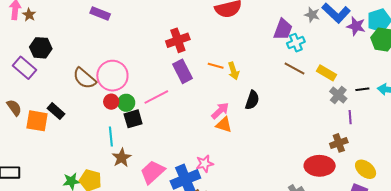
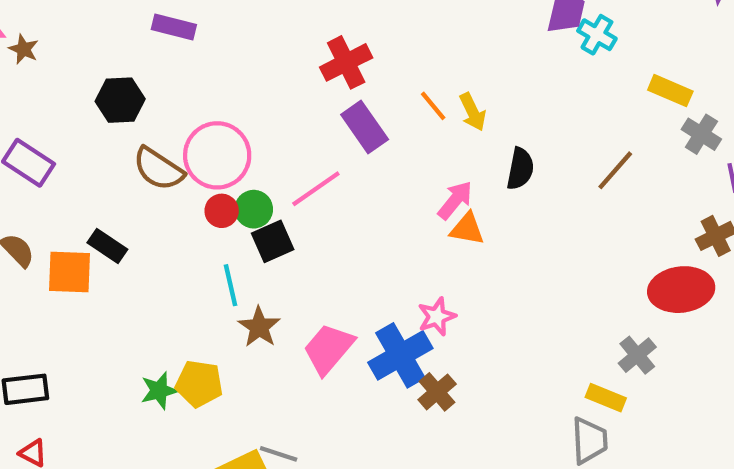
cyan cross: (296, 43) -> (597, 35), turned -30
black hexagon: (41, 48) -> (120, 100), moved
orange line: (216, 66) -> (433, 106), turned 42
brown line: (295, 69) -> (615, 170), moved, turned -70

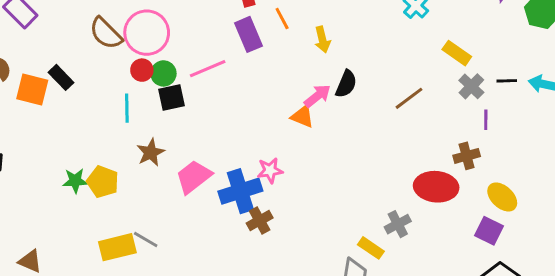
orange line: (433, 106) -> (282, 18), moved
pink arrow: (455, 200) -> (317, 96), moved
cyan line: (230, 285) -> (127, 108), moved

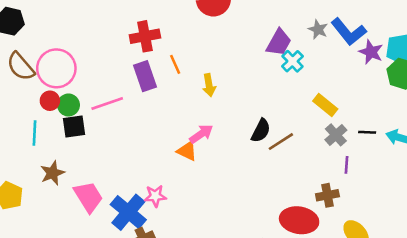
black semicircle: (346, 84) -> (261, 131), moved
pink trapezoid: (194, 177) -> (88, 197), turned 92
blue cross: (240, 191) -> (128, 212), turned -36

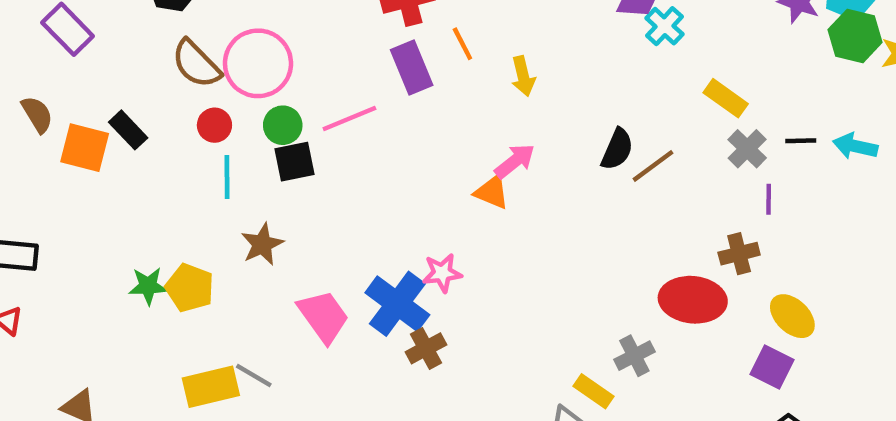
red circle: (50, 101) -> (214, 125), moved
pink trapezoid: (88, 197) -> (323, 316), moved

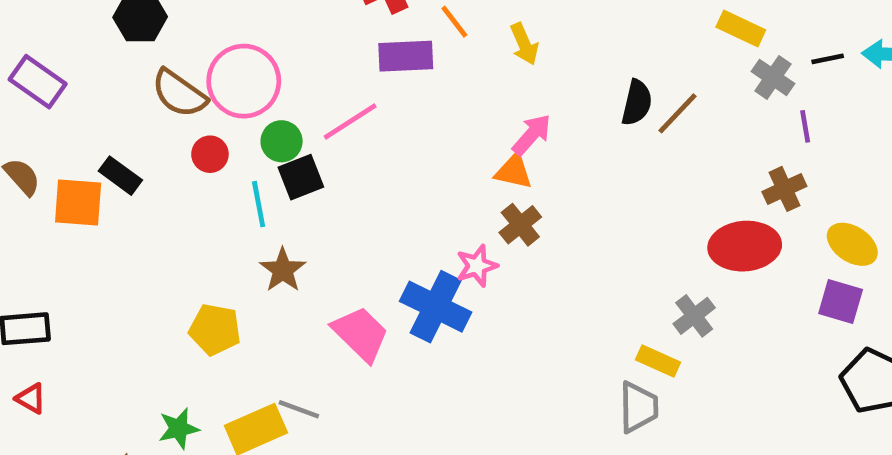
purple rectangle: (412, 67) -> (406, 56), turned -60
cyan line: (227, 177) -> (259, 204), moved
green star: (148, 286) -> (179, 429), moved
brown cross: (426, 348) -> (520, 225), moved

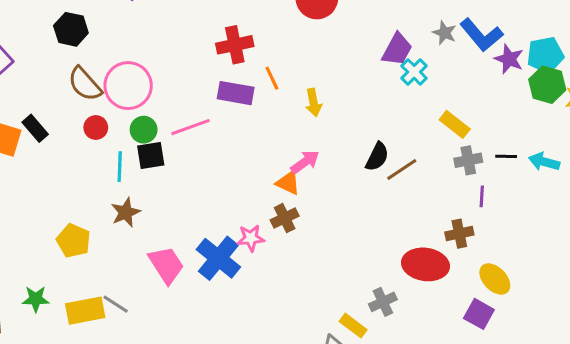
gray cross: (773, 77) -> (468, 160), turned 32

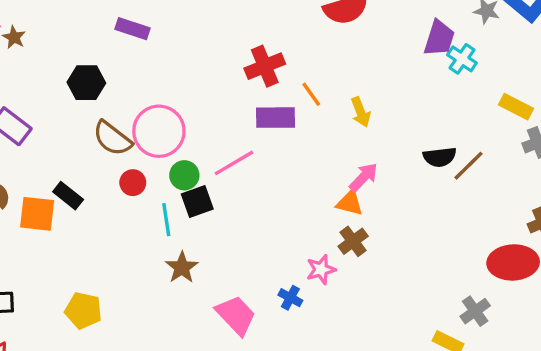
black semicircle: (377, 157) -> (440, 157), turned 68
yellow pentagon: (73, 241) -> (83, 310), moved
blue cross: (218, 258) -> (290, 298), size x0.5

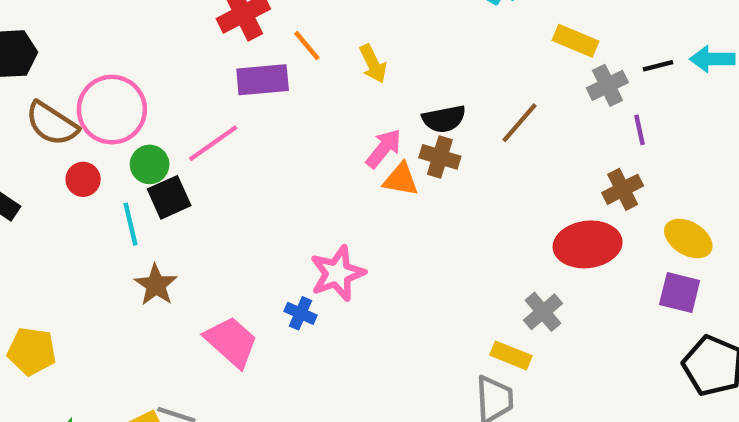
black semicircle: (440, 157) -> (444, 119), moved
orange triangle: (350, 203) -> (401, 179), moved
brown cross: (353, 241) -> (440, 157), moved, turned -32
pink star: (321, 270) -> (337, 273), size x1.4

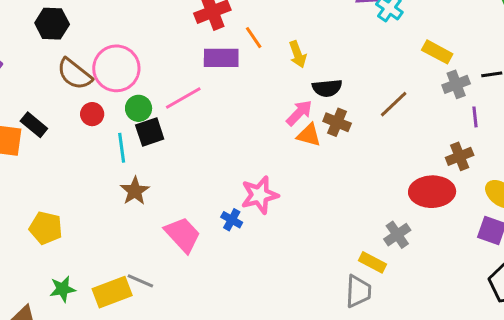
black semicircle: (444, 119) -> (327, 88), moved

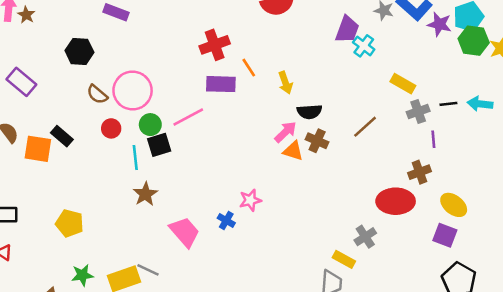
brown semicircle: (75, 74) -> (97, 94), size x0.7
pink star: (260, 195) -> (250, 200), size x0.7

